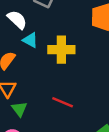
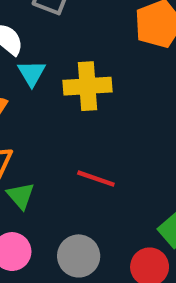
cyan triangle: (30, 40) -> (32, 73), turned 35

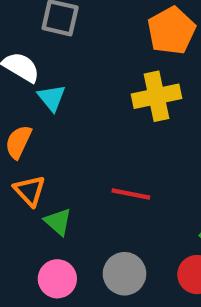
yellow cross: (88, 86) -> (157, 96), moved

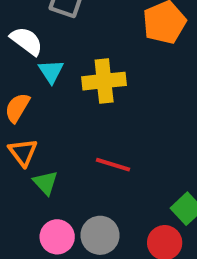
yellow cross: (157, 96) -> (104, 81), moved
pink circle: (57, 279) -> (57, 237), moved

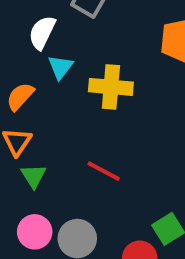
white semicircle: (27, 41) -> (42, 32), turned -112

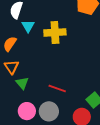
red line: (104, 171) -> (57, 88), moved

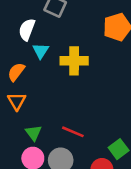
green triangle: (22, 83) -> (33, 133), moved

